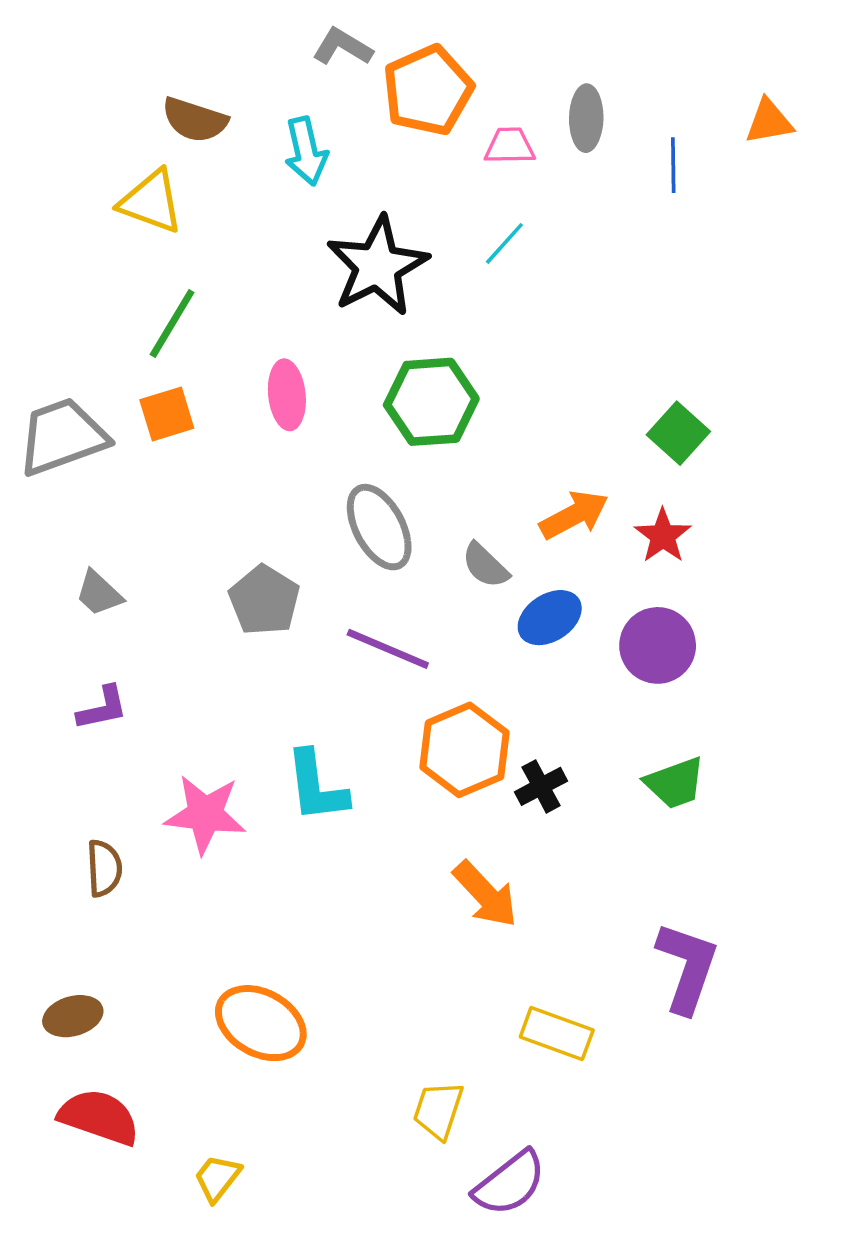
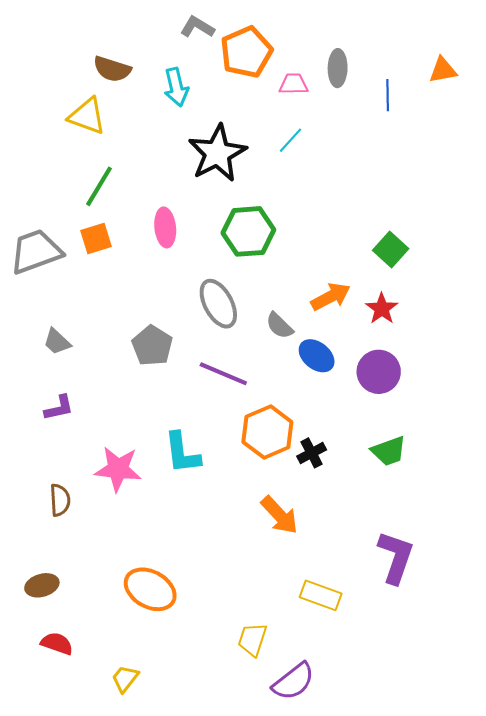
blue ellipse: (550, 618) -> (317, 356), turned 72
red semicircle: (99, 1117) -> (57, 643), size x0.7

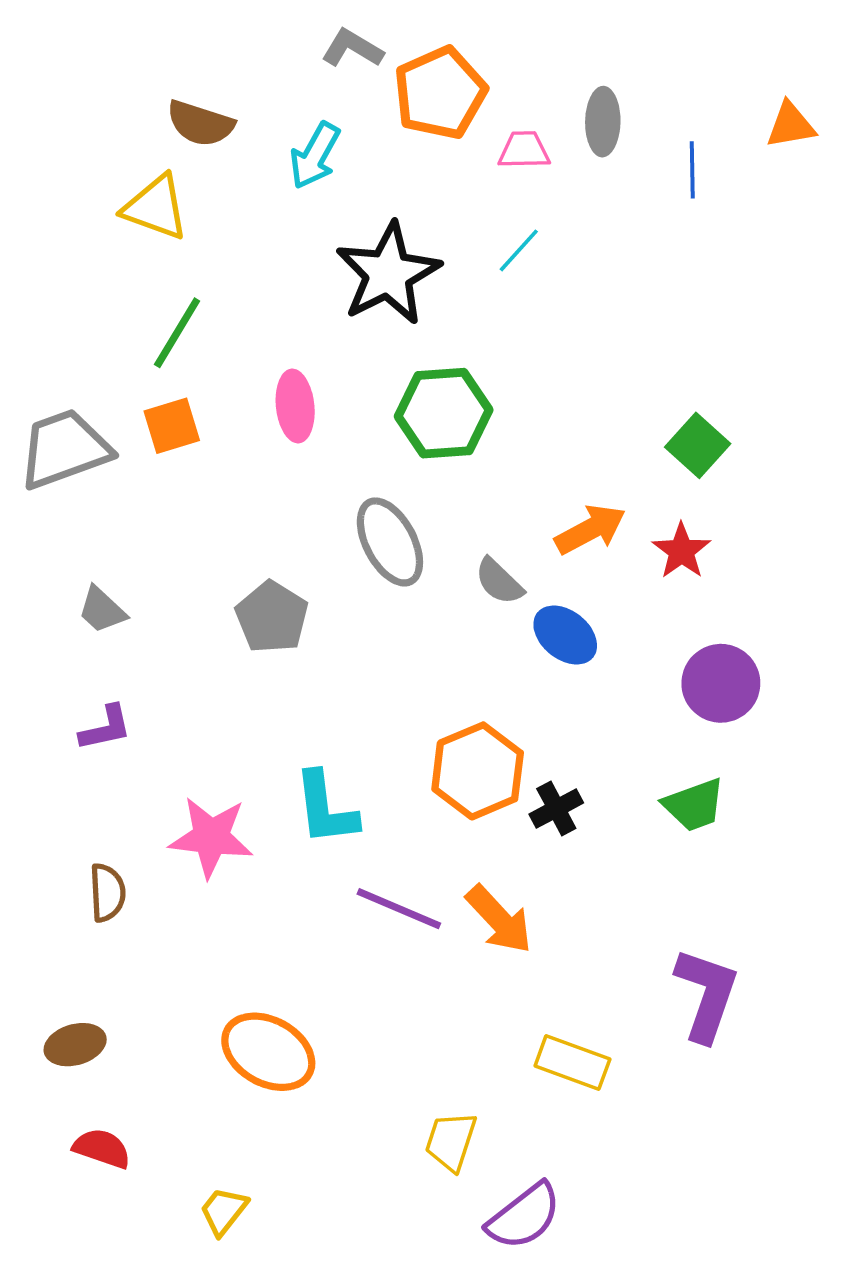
cyan arrow: (176, 87) -> (315, 156), turned 42
purple circle: (379, 372) -> (721, 683), moved
purple line: (223, 374) -> (399, 909), moved

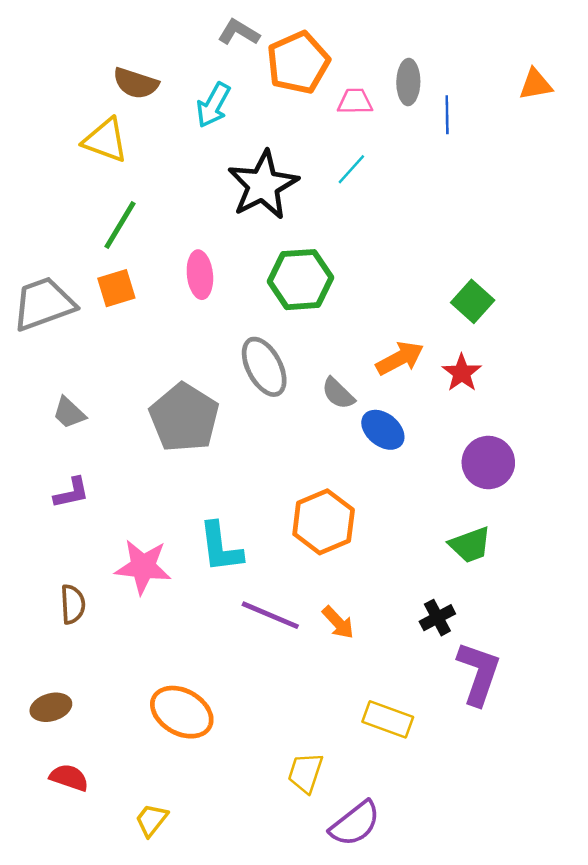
blue line: (692, 170) -> (447, 115), moved
gray pentagon: (272, 617) -> (184, 418), size x1.4
black cross: (556, 809) -> (437, 618), moved
orange arrow: (499, 919) -> (338, 622), size x0.7

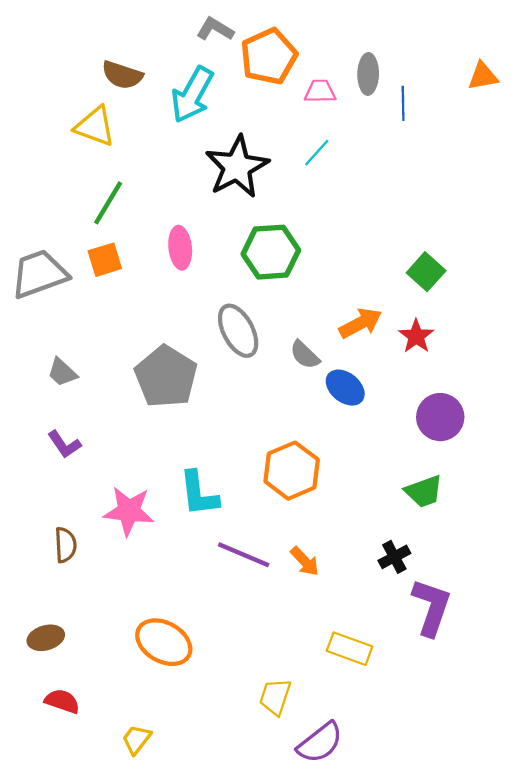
cyan arrow: (213, 105) -> (192, 95), size x1.4
purple L-shape: (71, 493) -> (64, 444), turned 68

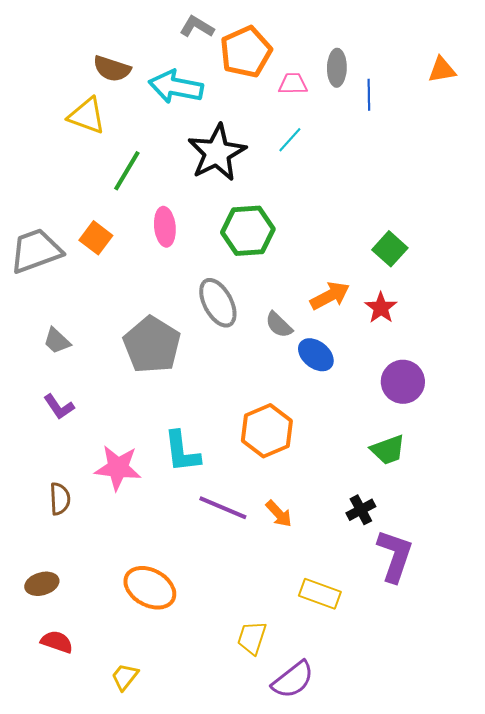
cyan arrow: (192, 95) -> (176, 87), turned 72
green line: (108, 203) -> (127, 171), moved
orange square: (105, 260) -> (96, 238), turned -36

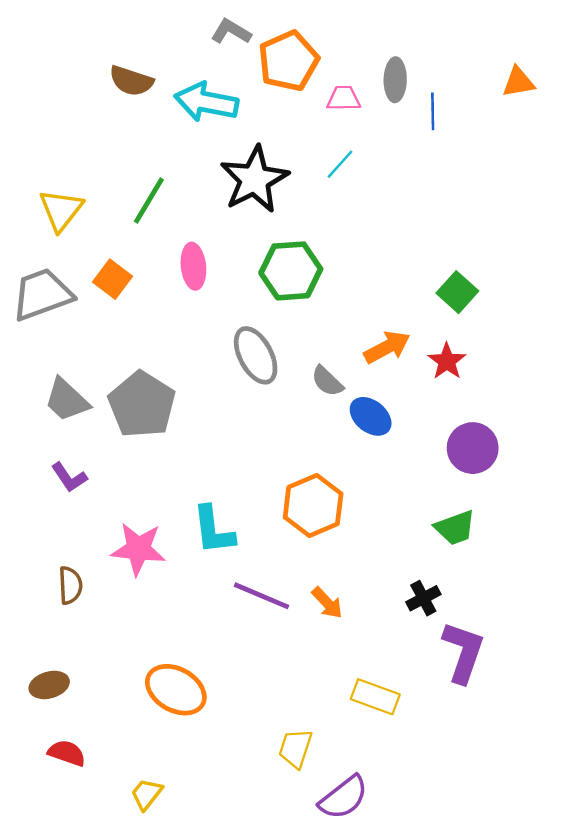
yellow triangle: (87, 116) -> (61, 210), moved, turned 48
gray trapezoid: (57, 341) -> (67, 400), size x1.4
gray pentagon: (152, 345) -> (142, 405), moved

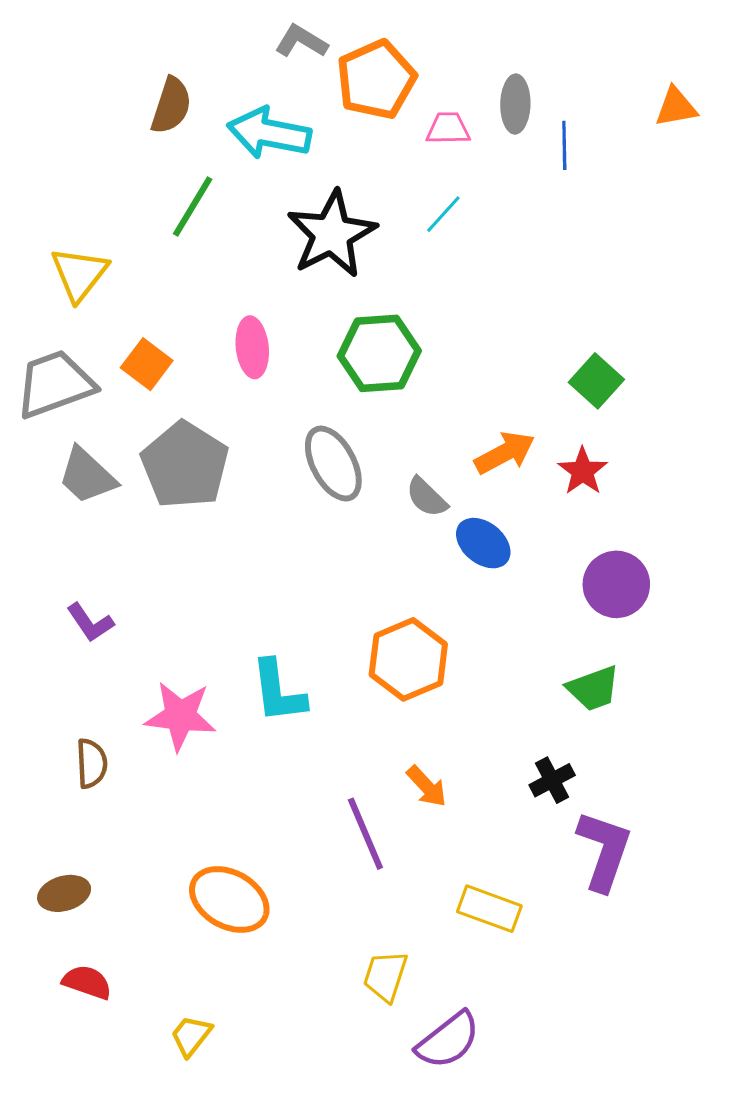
brown semicircle: (131, 81) -> (171, 106), turned -90
green line: (149, 201) -> (193, 207), moved
gray trapezoid: (67, 400) -> (87, 476), moved
gray pentagon: (142, 405) -> (185, 465), moved
purple line: (261, 596) -> (365, 834), moved, turned 44

